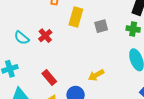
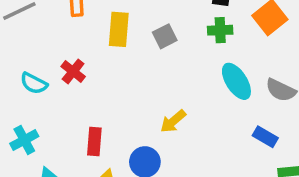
red rectangle: (49, 78) -> (94, 141), turned 56

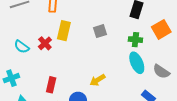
yellow rectangle: (119, 29) -> (64, 31), moved
green cross: (220, 30) -> (135, 40), moved

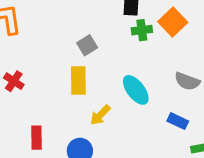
yellow rectangle: (64, 31) -> (78, 81), moved
green cross: (135, 40) -> (142, 30), moved
cyan ellipse: (137, 63) -> (136, 90), moved

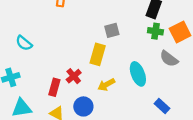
red cross: (14, 81) -> (74, 76), moved
gray semicircle: (187, 81) -> (169, 59), moved

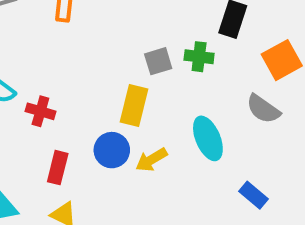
green cross: (155, 31) -> (199, 57), moved
red cross: (74, 76) -> (40, 111), moved, turned -32
blue circle: (83, 106) -> (112, 150), moved

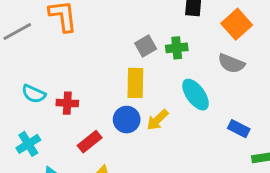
green cross: (199, 57) -> (177, 48), moved
red rectangle: (58, 168) -> (90, 142), turned 50

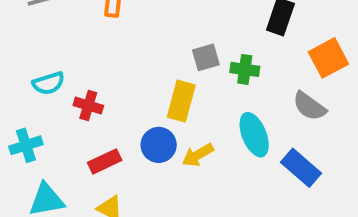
cyan semicircle: (34, 94) -> (48, 83), turned -55
blue rectangle: (239, 129) -> (301, 168), moved, size x1.4

